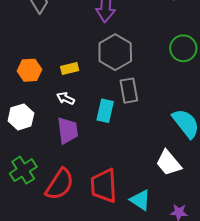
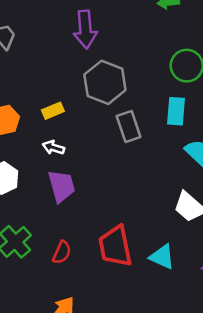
cyan rectangle: (105, 111) -> (176, 111), moved
red semicircle: (60, 184) -> (62, 252), size x0.6

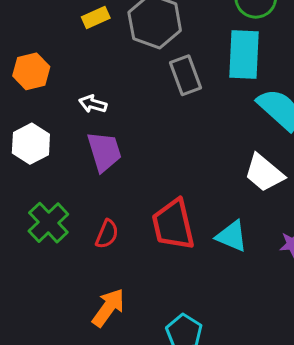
yellow rectangle: (53, 111) -> (96, 17), moved
cyan rectangle: (176, 111) -> (244, 55), size x1.4

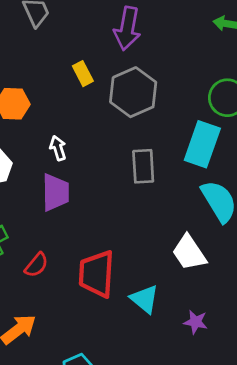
yellow rectangle: (96, 17) -> (83, 74), turned 70
gray rectangle: (185, 75) -> (143, 166), moved
white arrow: (93, 104) -> (58, 148), turned 40

